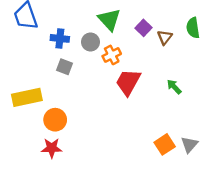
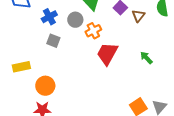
blue cross: (60, 38) -> (49, 17), turned -35
yellow rectangle: (27, 97) -> (21, 67), size x0.7

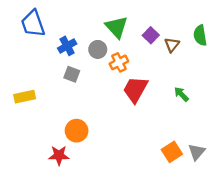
yellow rectangle: (21, 67) -> (25, 97), moved
orange circle: (45, 86) -> (77, 131), moved

